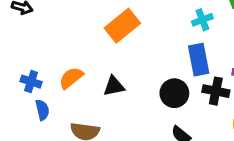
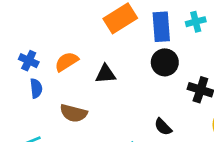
blue rectangle: (199, 60) -> (161, 27), moved
black circle: (174, 93) -> (165, 62), moved

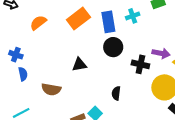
orange semicircle: (67, 62) -> (38, 23), moved
black triangle: (106, 74) -> (79, 65), moved
black semicircle: (163, 127) -> (116, 93), turned 56

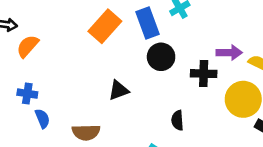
orange semicircle: (38, 23) -> (28, 46), moved

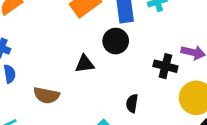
black circle: (161, 57) -> (116, 41), moved

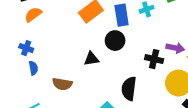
black semicircle: (132, 103) -> (129, 89), size x1.6

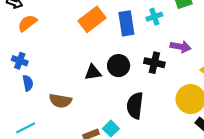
black circle: (115, 41) -> (119, 66), moved
purple arrow: (175, 48) -> (181, 47), moved
black cross: (154, 59) -> (154, 63), moved

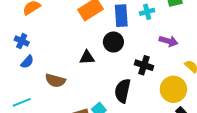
black cross: (154, 63) -> (144, 65), moved
black circle: (119, 66) -> (113, 42), moved
blue semicircle: (28, 83) -> (27, 62), turned 48

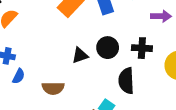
black circle: (113, 42) -> (108, 48), moved

